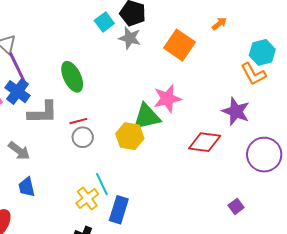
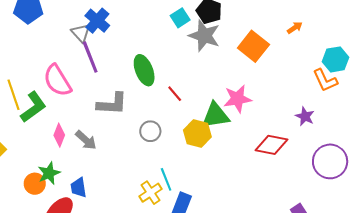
gray star: (130, 38) -> (204, 36), size x1.4
blue cross: (17, 92) -> (97, 21), moved
purple star: (236, 111) -> (305, 116), size x0.7
red line: (78, 121) -> (175, 94), moved, turned 60
blue trapezoid: (27, 187) -> (79, 188), moved

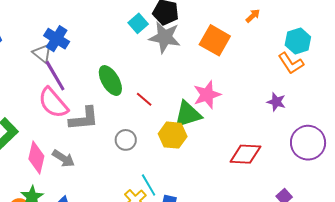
pink semicircle: (57, 81) -> (53, 103), moved
pink diamond: (59, 135) -> (36, 158), size x1.4
red diamond: (272, 145) -> (245, 154), moved

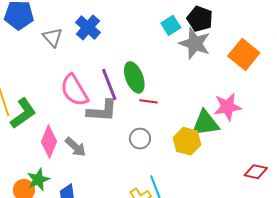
gray triangle: (42, 53) -> (53, 37), moved
purple line: (55, 76) -> (109, 84), moved
red line: (144, 99) -> (149, 101), moved, turned -42
red diamond: (245, 154) -> (256, 172), size x0.7

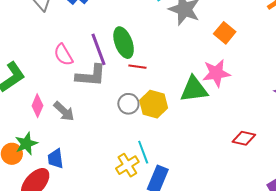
orange square: (244, 54) -> (225, 33), moved, size x0.7
pink semicircle: (74, 90) -> (63, 55), size x0.7
yellow hexagon: (187, 141) -> (154, 104), moved
pink diamond: (49, 142) -> (37, 106), size x0.7

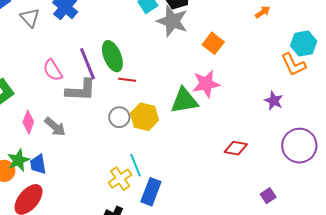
blue trapezoid: (56, 159) -> (38, 164), moved

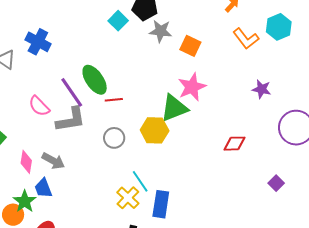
gray star: (172, 21) -> (161, 31), moved, size x0.7
orange L-shape: (294, 65) -> (246, 39), moved
yellow hexagon: (144, 117) -> (155, 130), moved
blue trapezoid: (38, 164) -> (43, 188), moved

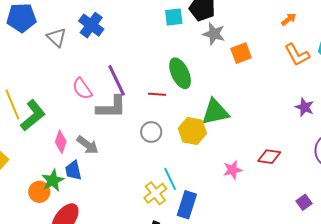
cyan square: (118, 21) -> (174, 17), turned 30
orange square: (190, 46) -> (241, 53), turned 35
green ellipse: (95, 80) -> (180, 73), moved
pink star: (192, 87) -> (233, 170), moved, size x0.7

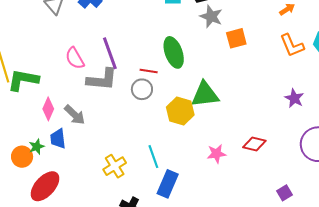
green L-shape: (33, 115) -> (23, 80), turned -136
gray circle: (151, 132) -> (142, 89), moved
green star: (53, 180) -> (37, 147), size x0.7
yellow cross: (155, 193) -> (115, 166), moved

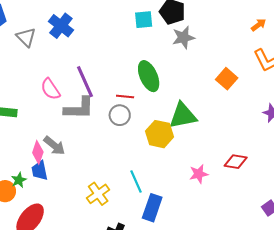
gray star: (211, 16) -> (183, 38), turned -30
orange square: (236, 38) -> (227, 79), moved, turned -30
pink diamond: (48, 109) -> (38, 152), moved

